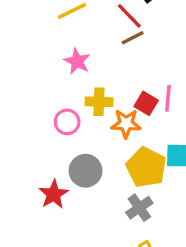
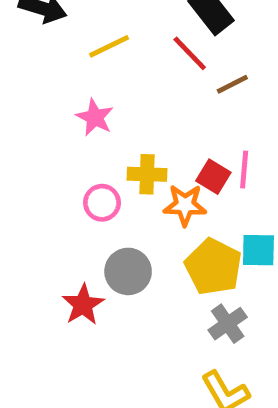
brown line: (133, 38) -> (232, 84), moved
pink star: (77, 61) -> (95, 117), moved
gray cross: (139, 208) -> (228, 324), moved

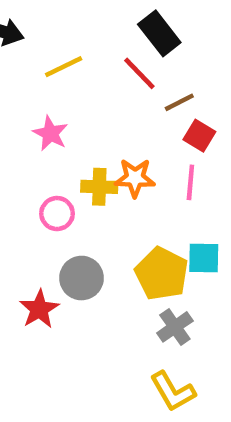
red square: (213, 177) -> (199, 136), moved
orange star: (185, 205) -> (135, 178), moved

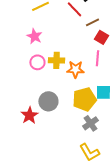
orange star: (135, 178) -> (75, 69), moved
pink circle: (57, 214) -> (37, 62), moved
yellow pentagon: (162, 274) -> (84, 99), turned 30

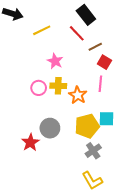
pink star: (34, 36) -> (55, 61), moved
orange star: (75, 69) -> (78, 95), turned 30

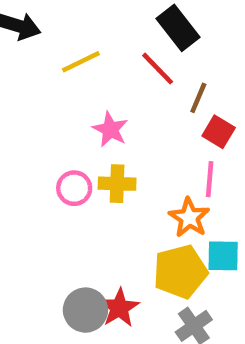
brown line: (95, 47) -> (198, 98), turned -40
orange star: (78, 95) -> (189, 217), moved
gray circle: (50, 128) -> (85, 310), moved
red star: (30, 142) -> (119, 308), moved

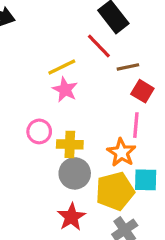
yellow line: (81, 62) -> (62, 67), moved
brown line: (198, 98) -> (128, 67), turned 55
yellow cross: (117, 184) -> (70, 144), moved
gray circle: (85, 310) -> (75, 173), moved

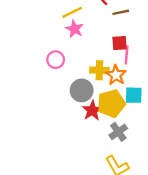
red square: (142, 91) -> (119, 43), moved, turned -35
yellow cross: (70, 144) -> (99, 70), moved
red star: (71, 217) -> (92, 111), moved

